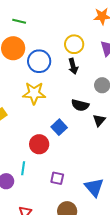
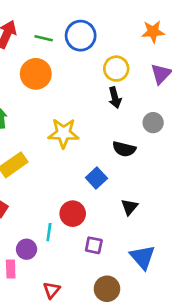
blue circle: (39, 61) -> (81, 36), moved
black triangle: (99, 120) -> (129, 207), moved
red circle: (39, 144) -> (73, 214), moved

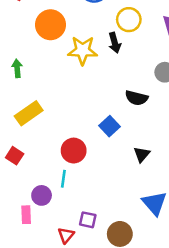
black arrow: (115, 98) -> (115, 43), moved
yellow star: (63, 133) -> (83, 50), moved
red circle: (73, 214) -> (74, 151), moved
purple square: (94, 245) -> (88, 220), moved

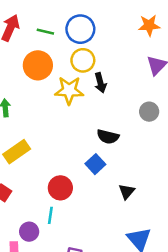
yellow circle: (129, 20) -> (83, 60), moved
black semicircle: (136, 98) -> (108, 137), moved

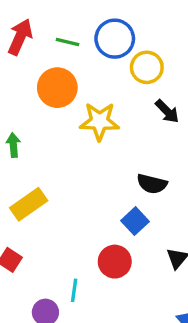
yellow circle: (83, 60) -> (147, 67), moved
black arrow: (100, 83) -> (167, 111), moved, turned -30
red circle: (60, 188) -> (115, 262), moved

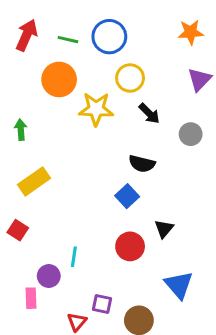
yellow circle: (147, 67) -> (130, 78), moved
black arrow: (167, 111) -> (149, 113), moved
red circle: (115, 262) -> (130, 246), moved

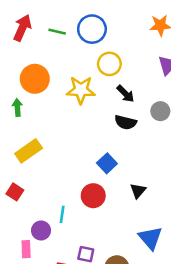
orange circle: (59, 79) -> (35, 79), moved
black semicircle: (142, 164) -> (126, 122), moved
red circle: (130, 246) -> (93, 196), moved

